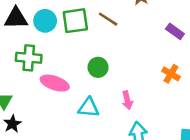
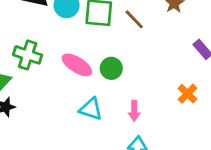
green cross: (29, 58) -> (28, 55), moved
pink ellipse: (55, 83) -> (77, 65), moved

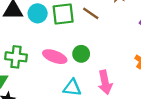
pink arrow: (134, 111) -> (105, 82), size x1.5

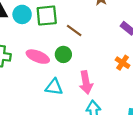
brown line: (91, 13) -> (74, 30), moved

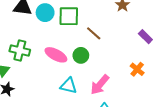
pink arrow: (86, 82) -> (100, 85), turned 45

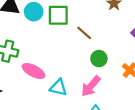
pink ellipse: (56, 55) -> (33, 71), moved
green circle: (81, 55) -> (99, 59), moved

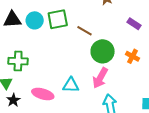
green circle: (99, 59) -> (103, 51), size x1.5
pink ellipse: (33, 71) -> (43, 94), moved

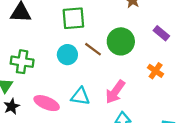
cyan circle: (35, 20) -> (67, 55), moved
brown line: (84, 31) -> (93, 49), moved
green circle: (103, 51) -> (121, 41), moved

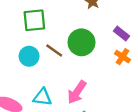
orange cross: (156, 71) -> (123, 57), moved

